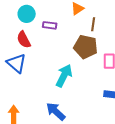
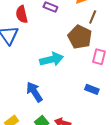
cyan arrow: (64, 76) -> (52, 59), turned 35

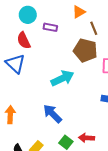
brown line: (93, 17) -> (94, 28), turned -32

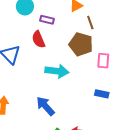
red semicircle: (24, 40) -> (38, 39), moved
cyan arrow: (62, 78) -> (57, 71), turned 30

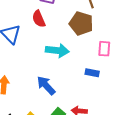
pink rectangle: (103, 61) -> (104, 49), moved
blue rectangle: (102, 94) -> (92, 73), moved

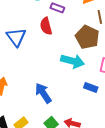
cyan arrow: (57, 50) -> (73, 61), moved

